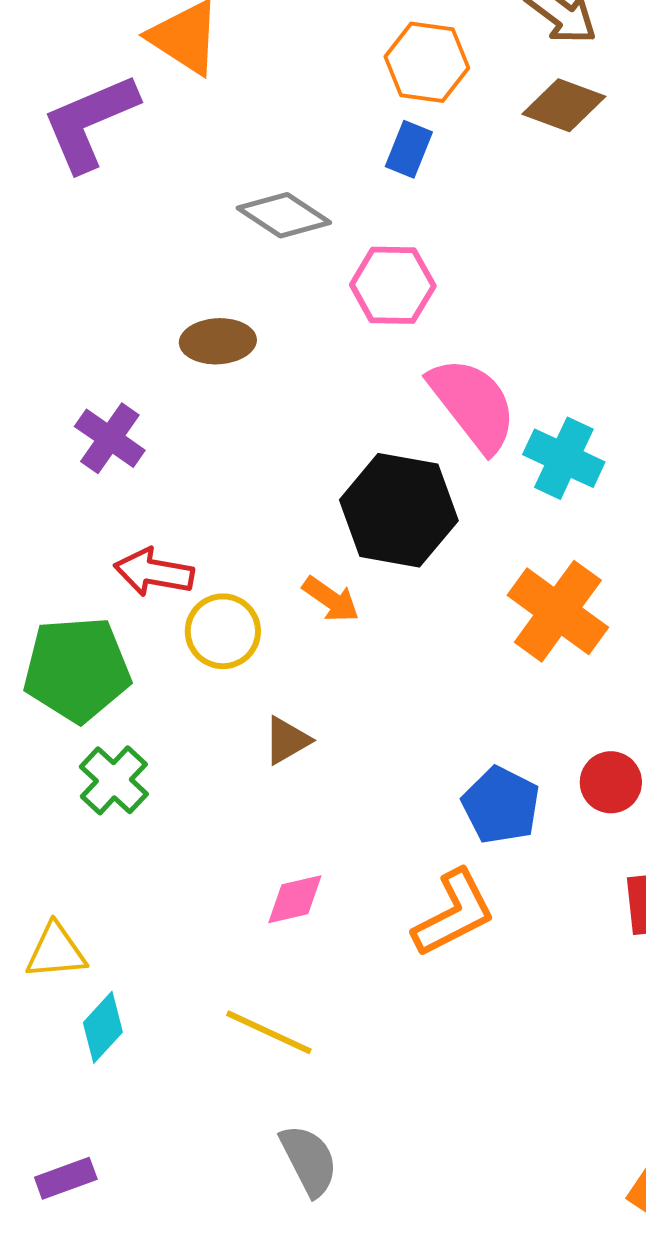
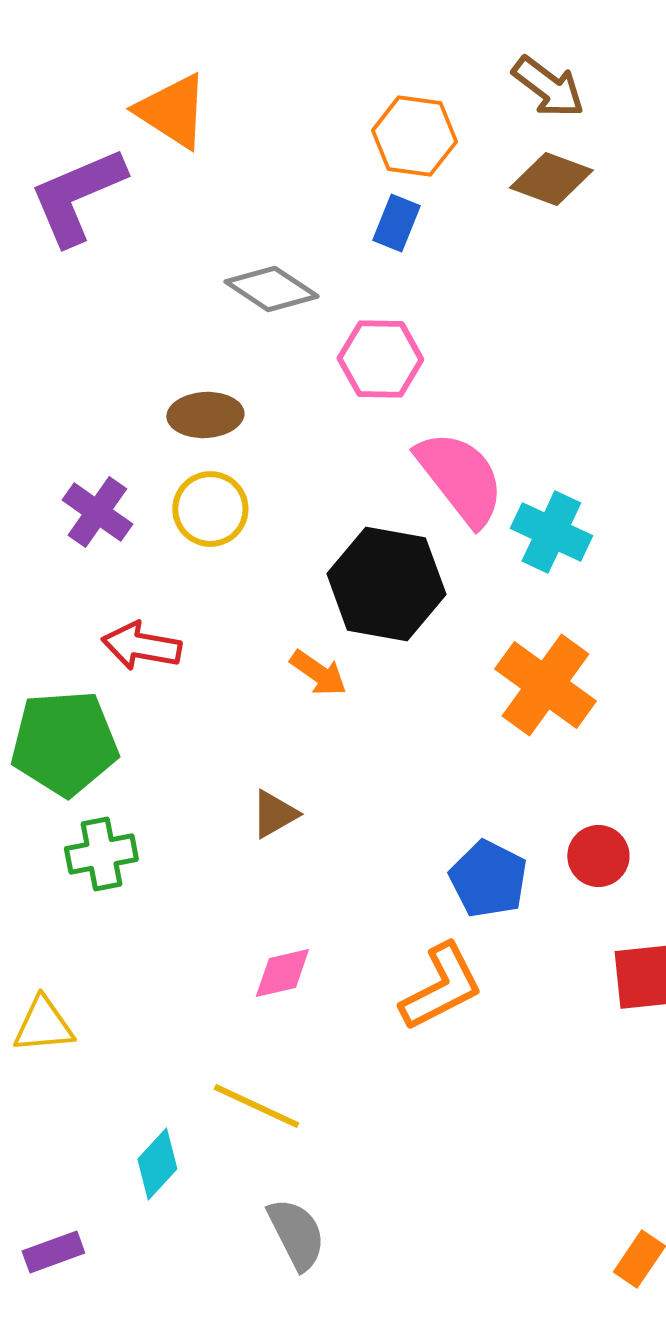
yellow circle: (223, 631) -> (210, 509), moved
green cross: (114, 780) -> (101, 854), turned 36
cyan diamond: (103, 1027) -> (157, 1164), moved

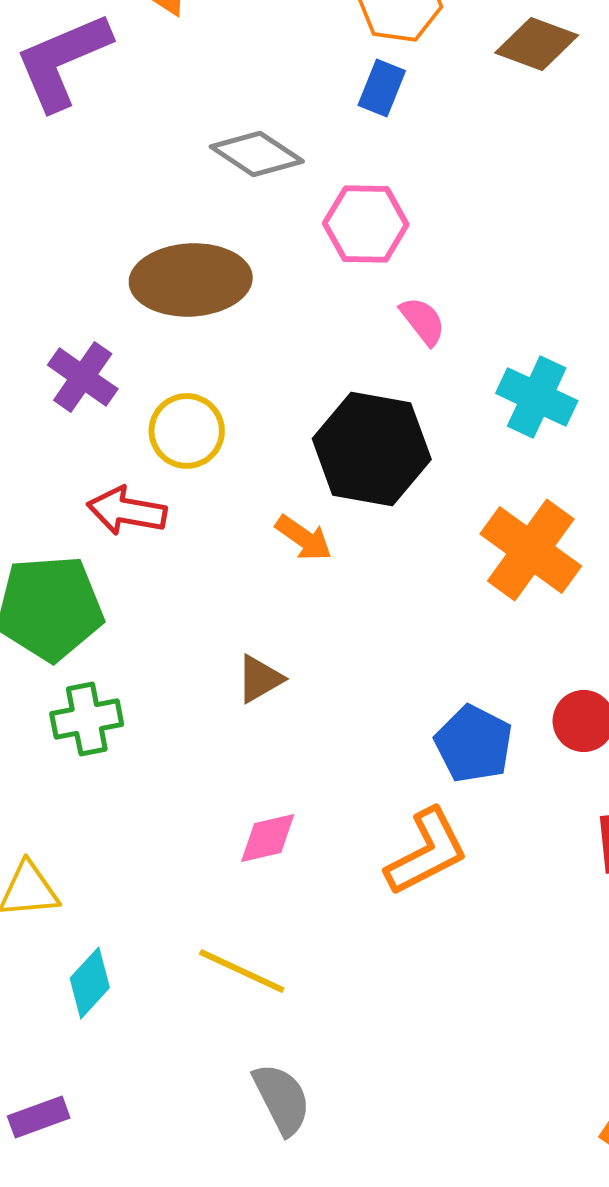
brown ellipse: (205, 415) -> (191, 280), size x1.6
pink semicircle: (460, 478) -> (423, 321), moved, size x0.5
yellow circle: (210, 509) -> (187, 431), moved
cyan diamond: (157, 1164) -> (90, 983), moved

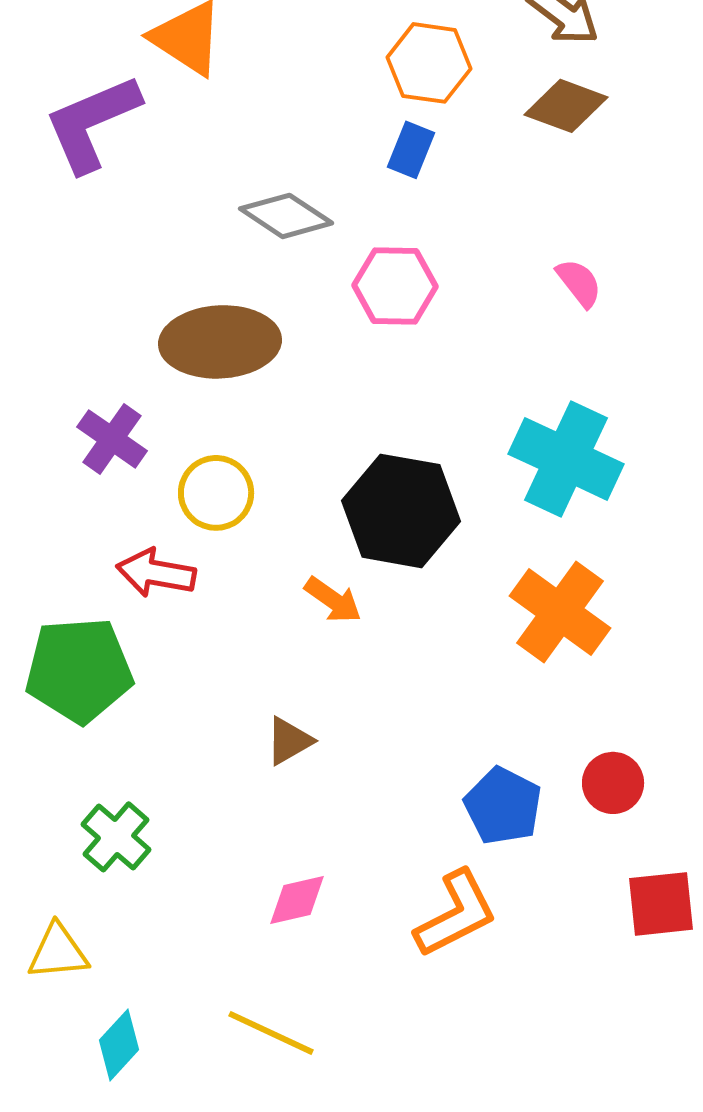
pink semicircle: (423, 321) -> (579, 283), moved
cyan cross: (537, 397) -> (566, 459), size x1.4
green cross: (87, 719) -> (116, 837), moved, turned -38

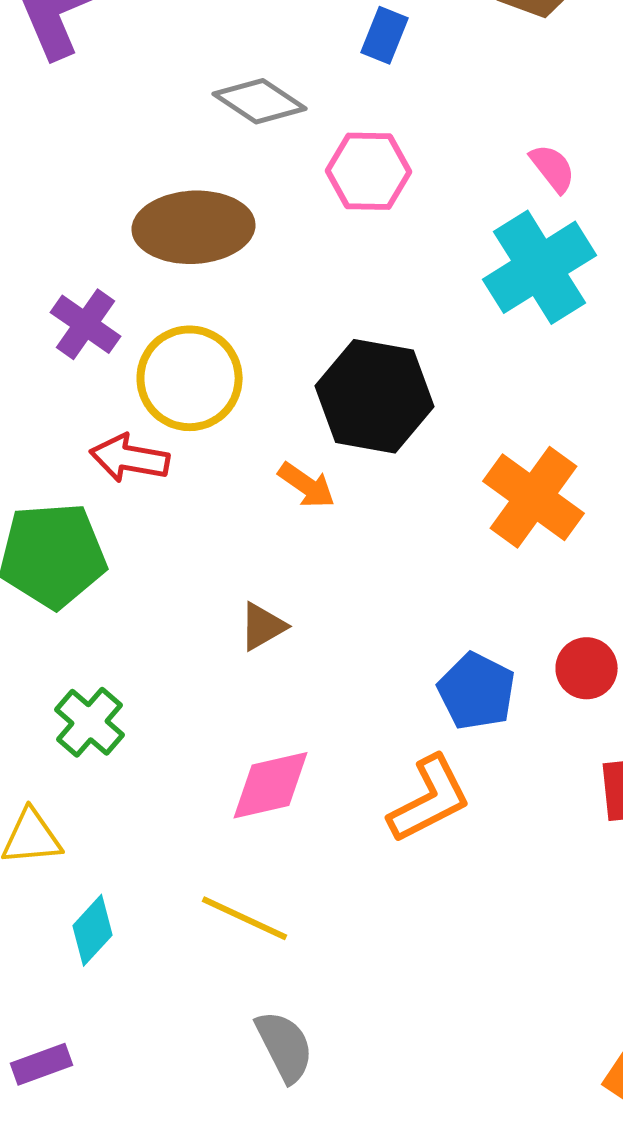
cyan cross: (566, 459) -> (540, 267), moved, turned 33
yellow circle: (216, 493) -> (190, 378), size x1.4
pink diamond: (297, 900) -> (270, 785), size x1.4

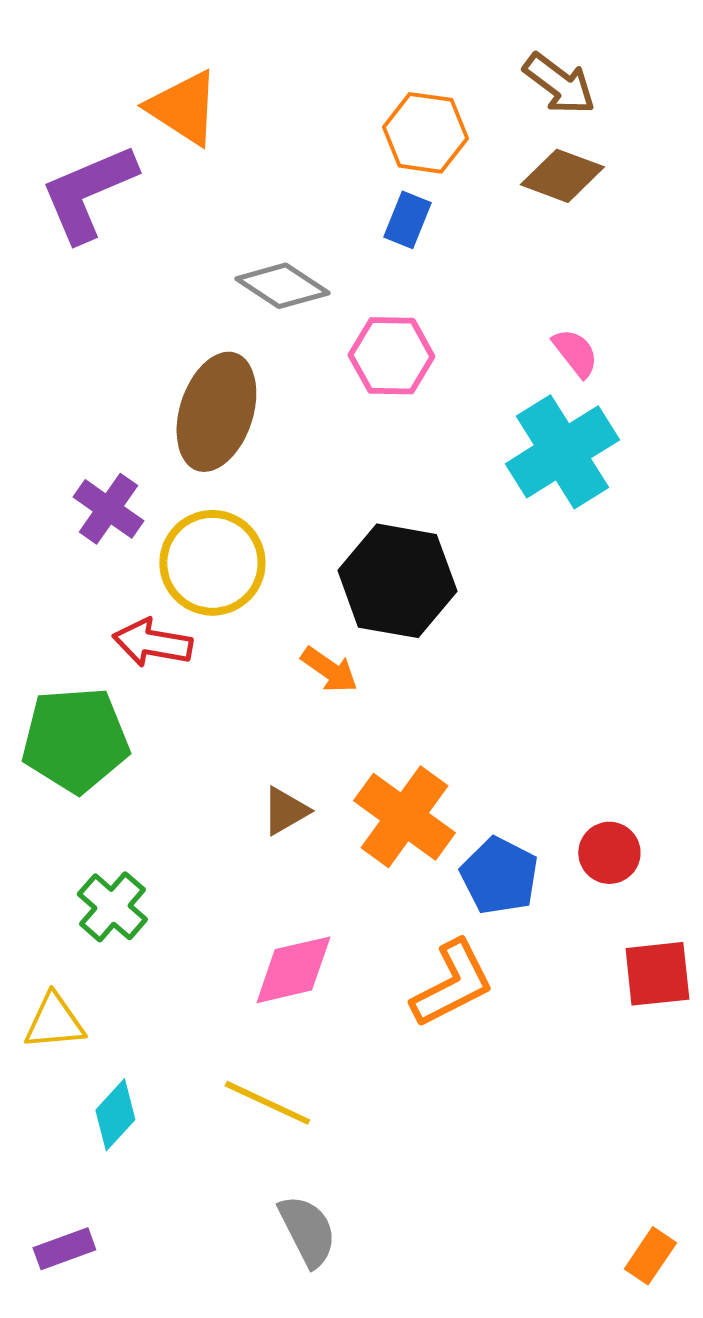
brown ellipse: (194, 227) -> (216, 412), turned -69
orange cross: (534, 497) -> (404, 817), moved

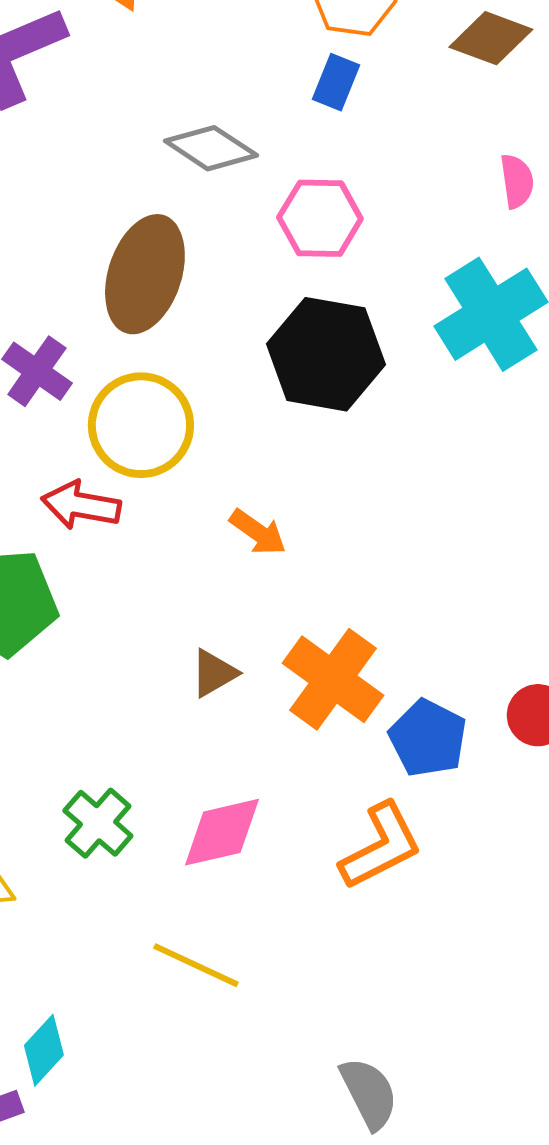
pink semicircle: (575, 353) -> (517, 181), moved, turned 30
black hexagon: (397, 581) -> (326, 354), moved
green cross: (112, 907) -> (98, 823), moved
cyan diamond: (115, 1115) -> (44, 1050), moved
gray semicircle: (307, 1231) -> (369, 1093), moved

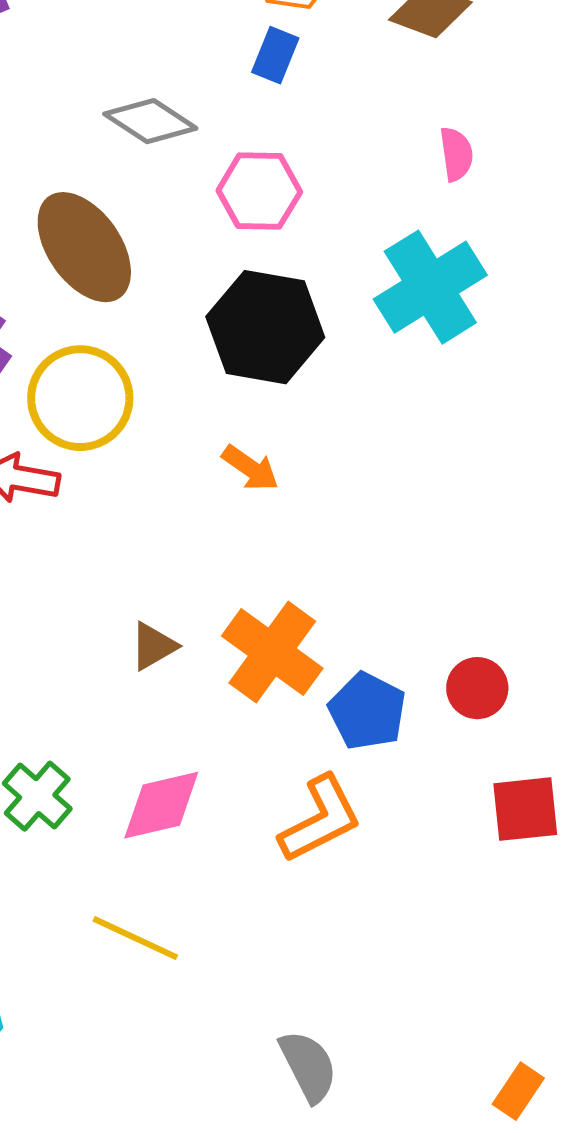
brown ellipse: (145, 274) -> (84, 247), turned -53
orange arrow: (258, 532) -> (250, 468), moved

